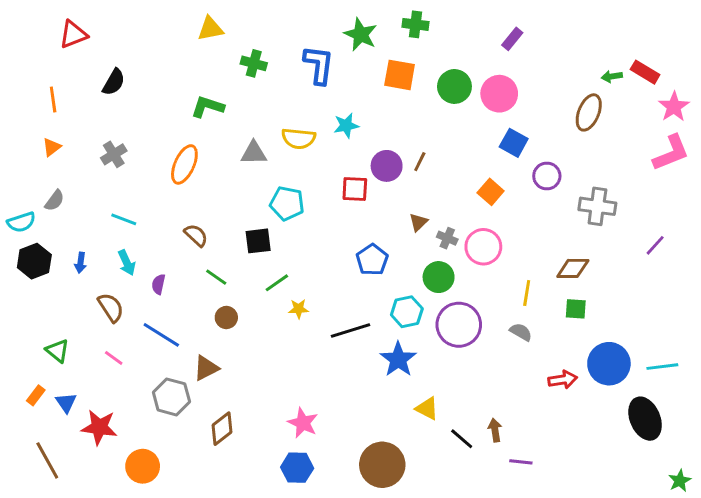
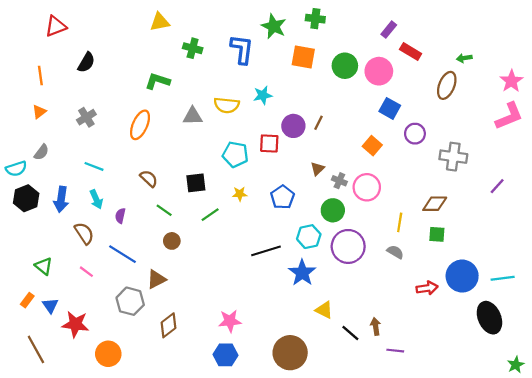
red rectangle: (645, 72) -> (411, 51), moved
cyan pentagon: (287, 203) -> (235, 154), moved
blue arrow: (81, 263) -> (61, 199), size x1.6
yellow star: (299, 309) -> (240, 194), moved
pink star: (303, 423) -> (230, 321), turned -30

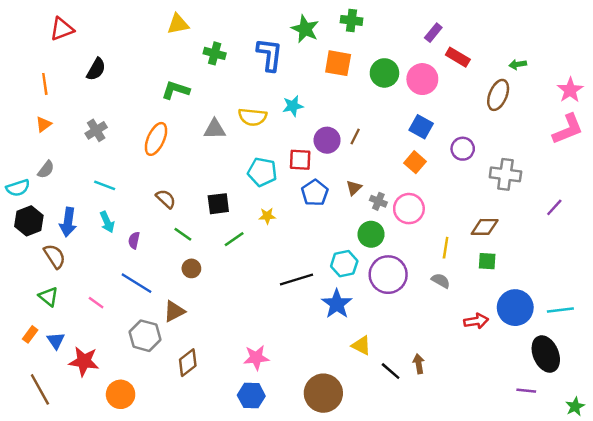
blue square: (390, 108) -> (421, 127), moved
blue pentagon: (282, 197) -> (315, 193), moved
brown semicircle: (84, 233) -> (55, 256), moved
purple line: (395, 351) -> (526, 391), moved

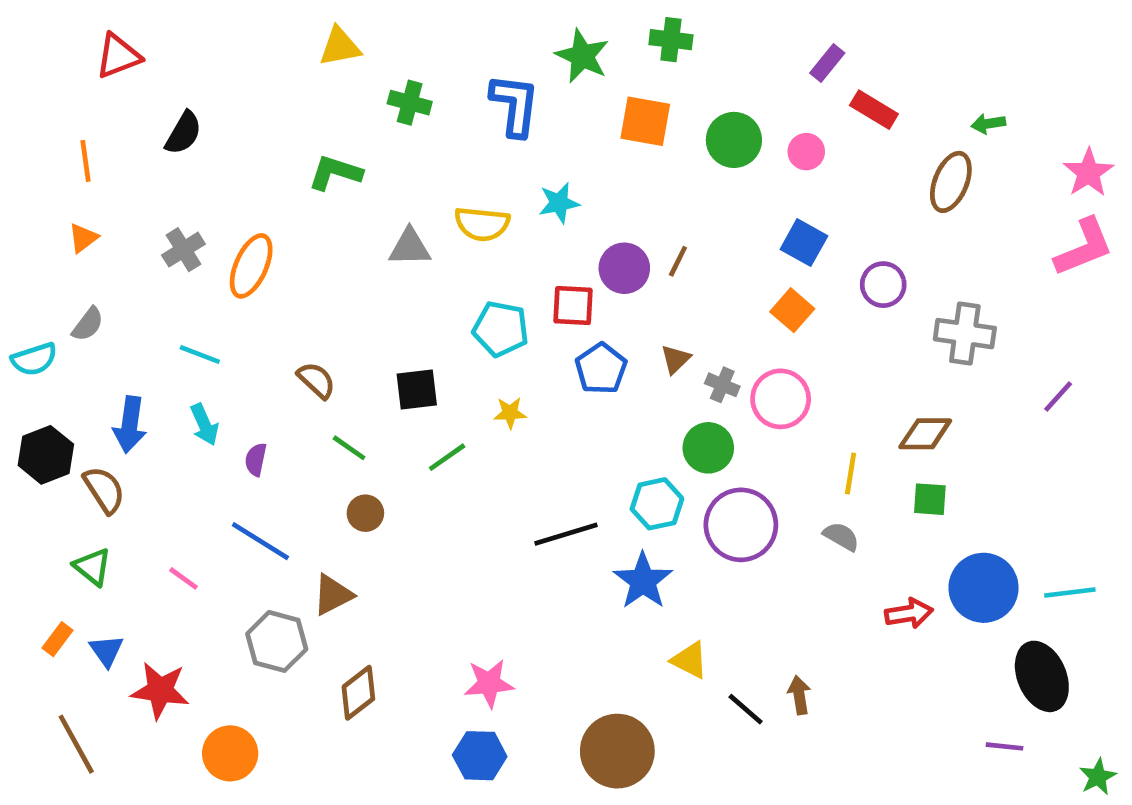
pink circle: (422, 79) -> (806, 152), size x0.6
orange ellipse: (156, 139) -> (251, 266), moved
black hexagon: (29, 221) -> (46, 455), moved

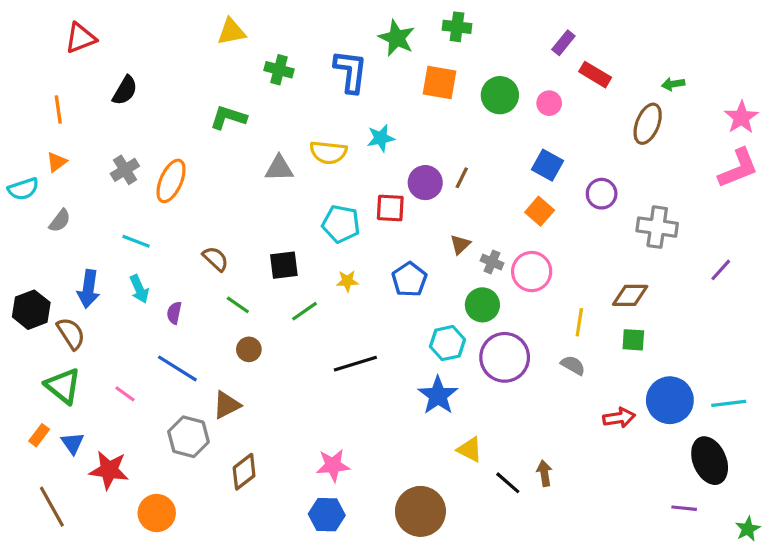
cyan semicircle: (34, 359) -> (23, 189), moved
blue pentagon: (601, 369) -> (409, 279), moved
black line: (566, 534) -> (355, 364), moved
green triangle: (93, 567) -> (63, 386), size x1.4

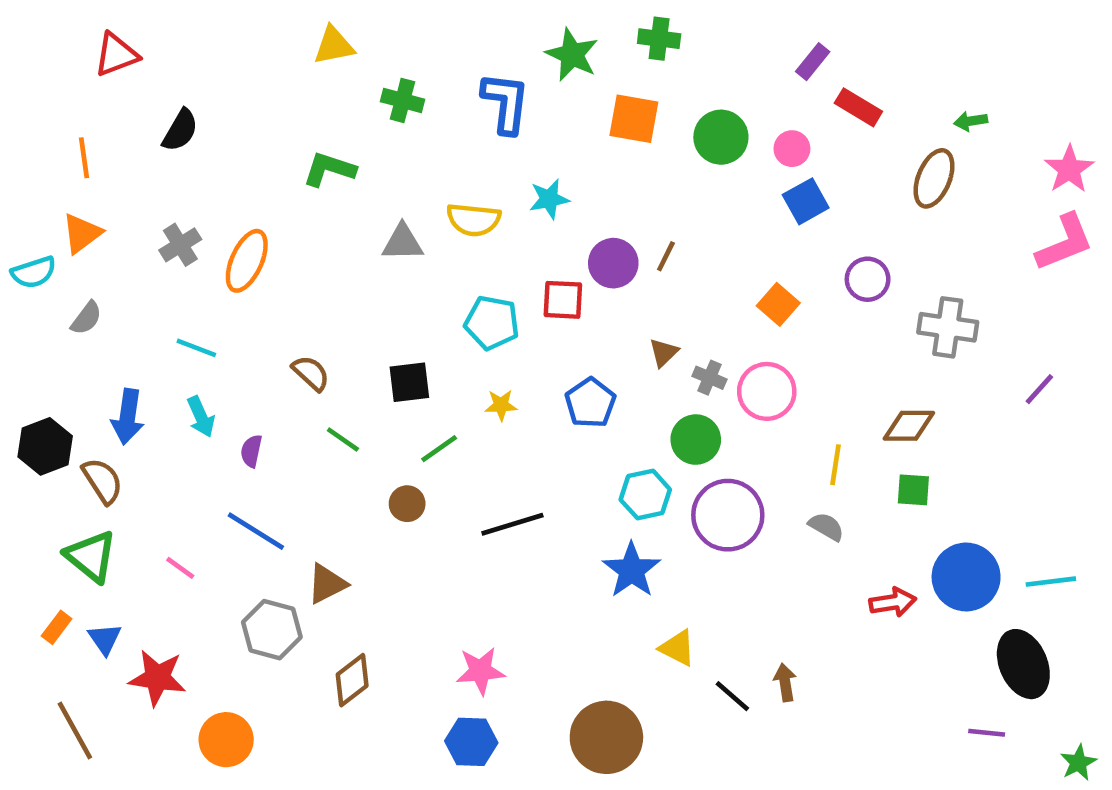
orange triangle: (57, 162) -> (82, 233), size x1.4
blue square: (548, 165) -> (806, 201), moved, turned 32
brown circle: (249, 349) -> (407, 504), moved

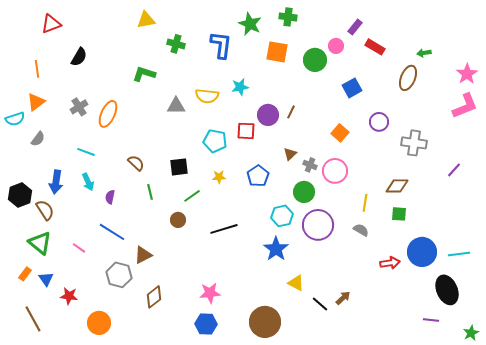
pink circle: (792, 149) -> (336, 46), moved
green line: (343, 440) -> (150, 192), turned 42
red star: (157, 678) -> (69, 296), size x0.7
brown arrow: (785, 682) -> (343, 298), turned 56

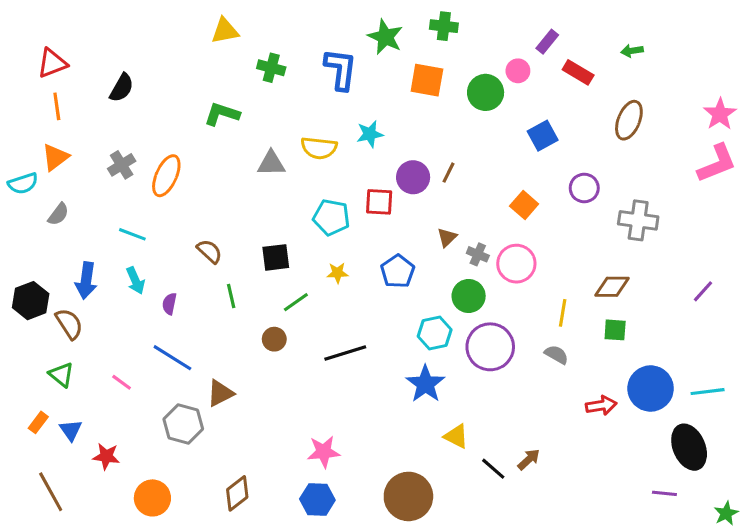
red triangle: (51, 24) -> (52, 63), moved
green arrow: (424, 53) -> (632, 51), moved
purple line: (454, 170) -> (703, 291), moved
green triangle: (40, 243) -> (61, 375), size x0.7
brown diamond: (154, 297) -> (237, 493), moved

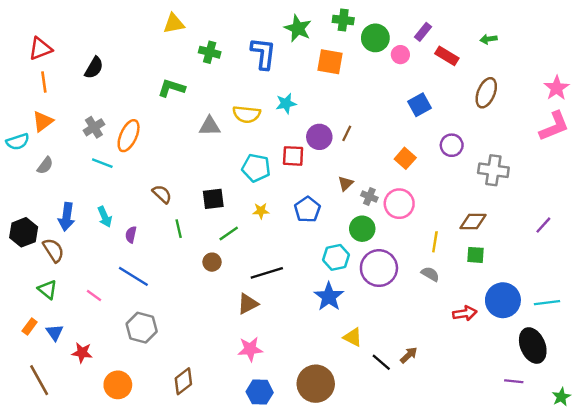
green circle: (486, 92) -> (375, 38), moved
cyan line: (132, 234) -> (102, 163), moved
brown triangle: (220, 393) -> (248, 304), moved
blue hexagon: (317, 500) -> (260, 392), moved

